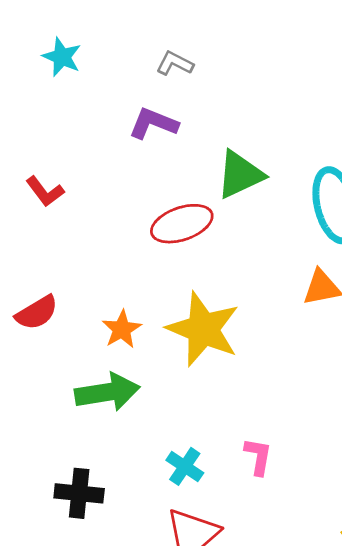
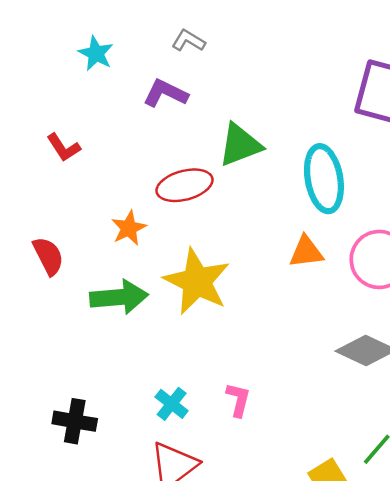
cyan star: (62, 57) -> (96, 53), moved
red semicircle: (37, 313) -> (48, 256), turned -90
orange star: (122, 329) -> (129, 228), moved
green arrow: (107, 392) -> (119, 297), moved

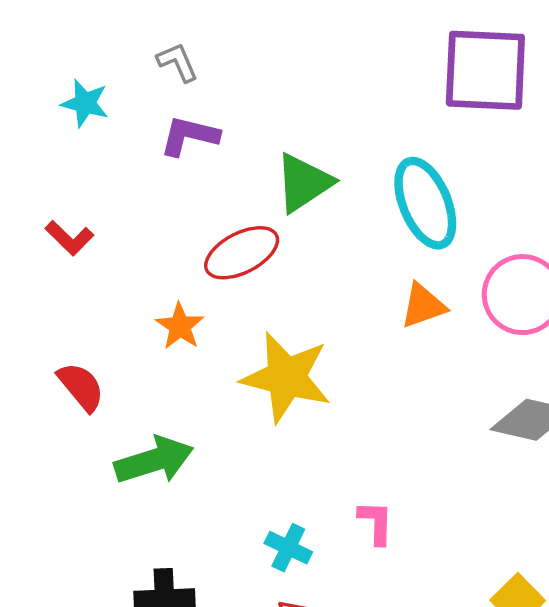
gray L-shape: (188, 41) -> (178, 62), moved, turned 48
green arrow: (119, 297) -> (154, 460), moved

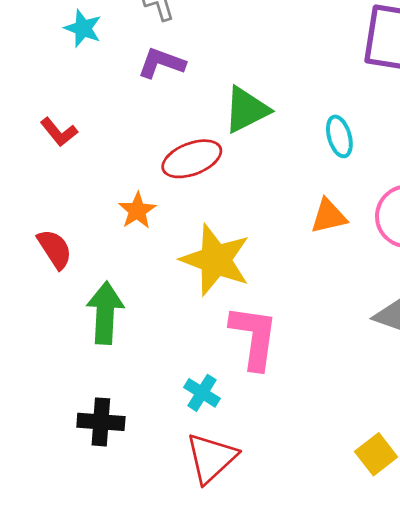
cyan ellipse: (425, 203) -> (339, 136), size x0.6
green arrow: (154, 460) -> (105, 313), turned -76
pink L-shape: (376, 522) -> (254, 337), moved, size x1.8

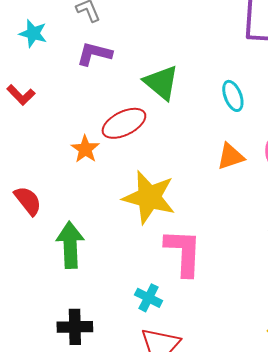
green triangle: (246, 110) -> (161, 83), turned -48
red L-shape: (59, 132) -> (21, 95), moved
orange star: (137, 211) -> (85, 149), moved

